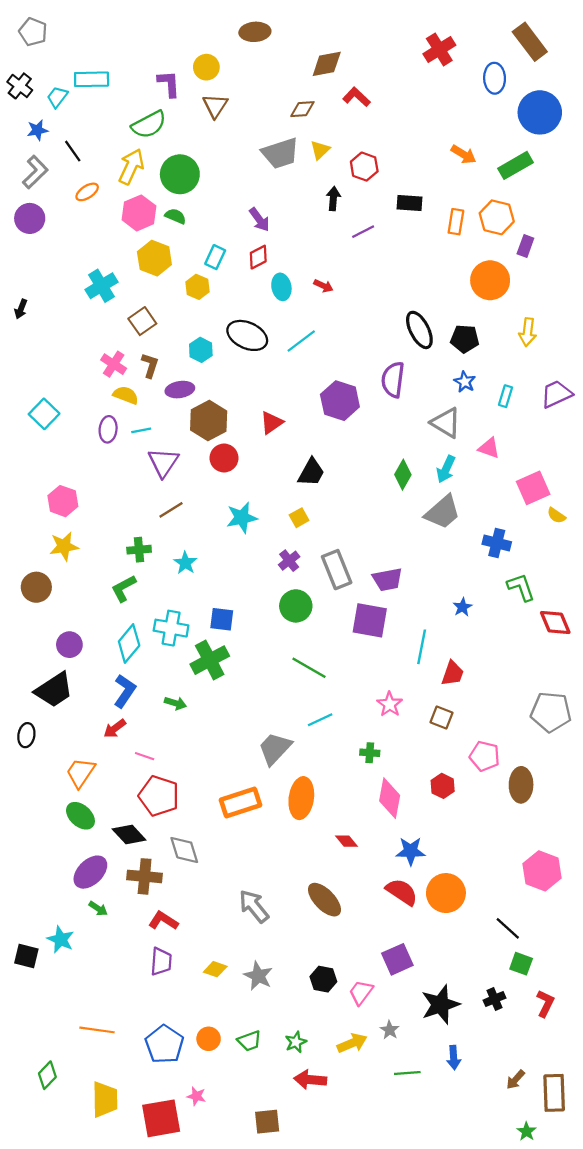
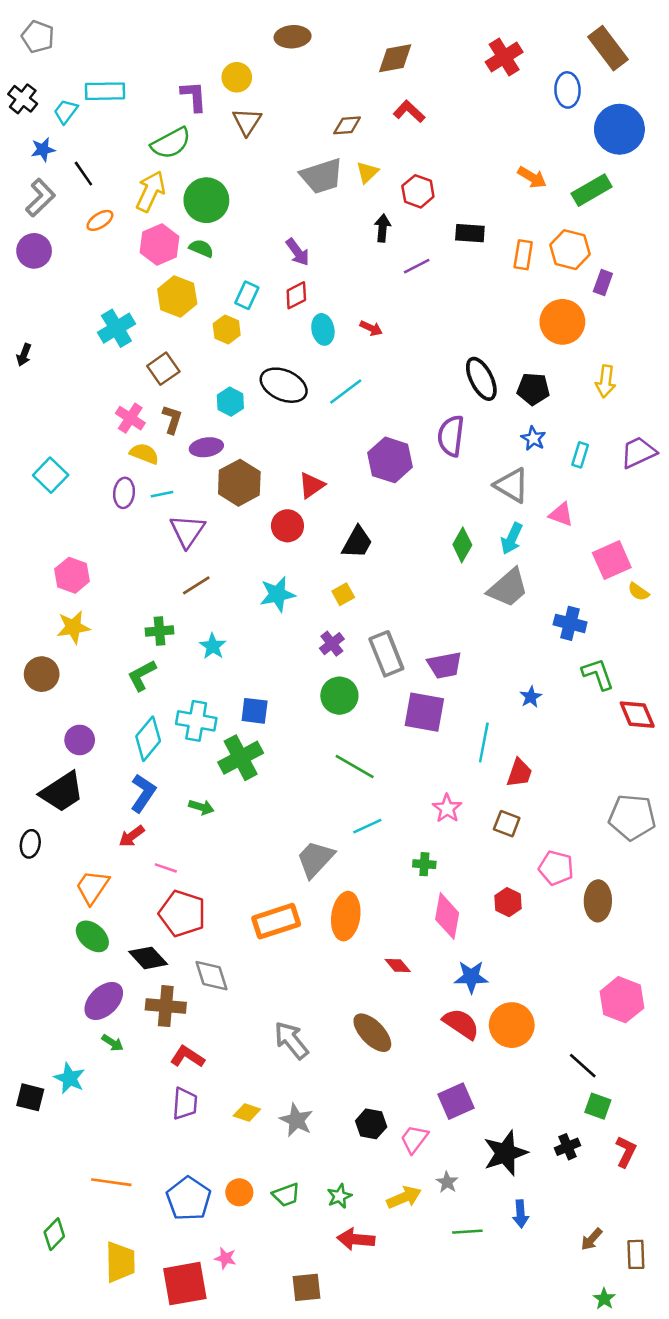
brown diamond: (327, 64) -> (395, 58), moved
red circle: (224, 458) -> (287, 526), moved
brown rectangle: (554, 1093) -> (636, 1254), size x0.7

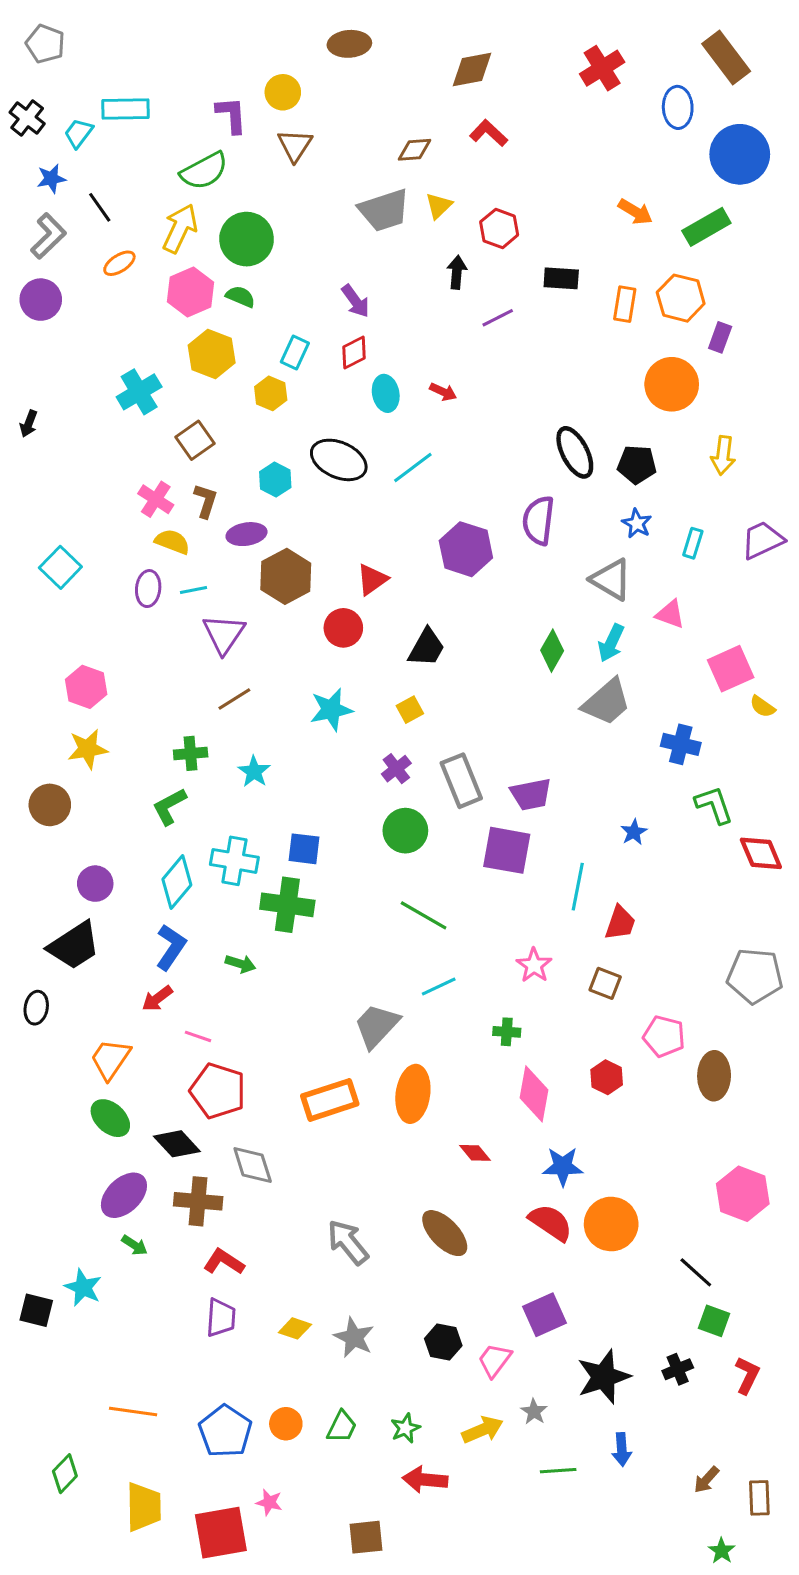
green cross: (241, 758) -> (287, 905), turned 36
green trapezoid: (286, 1195) -> (342, 1427), turned -44

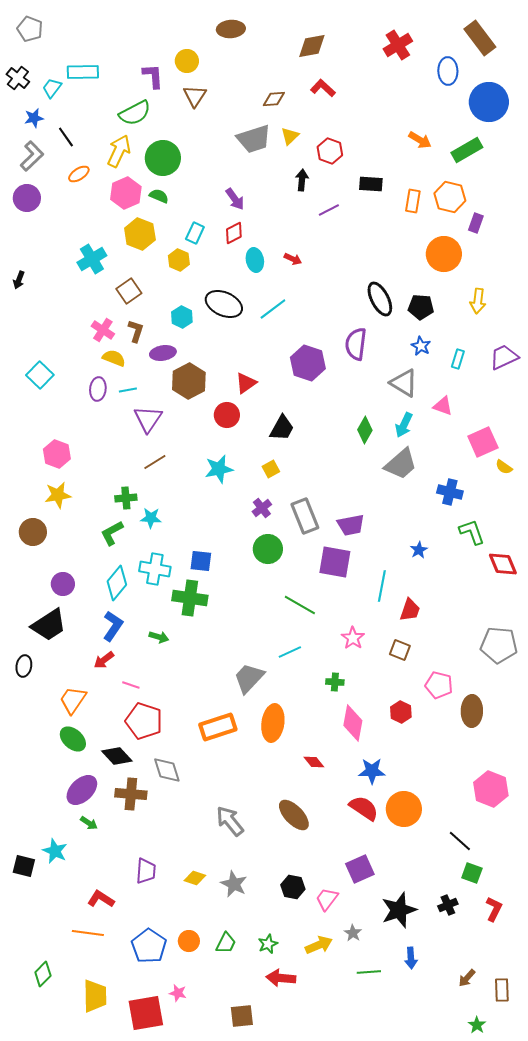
cyan star: (254, 772) -> (151, 518), moved, turned -30
green line: (424, 915) -> (300, 605), moved
red L-shape: (224, 1262) -> (101, 899), moved

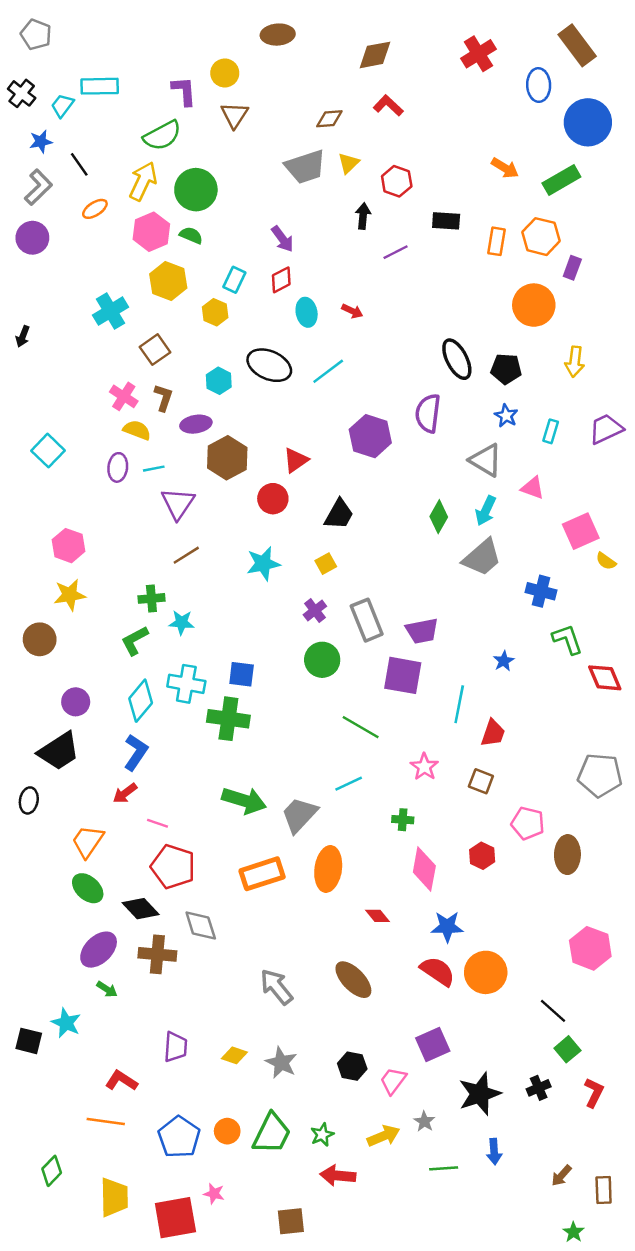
green arrow: (159, 637) -> (244, 800), moved, size x1.8
green square: (472, 873) -> (567, 1049), turned 30
green trapezoid: (226, 943) -> (272, 1134), size x1.6

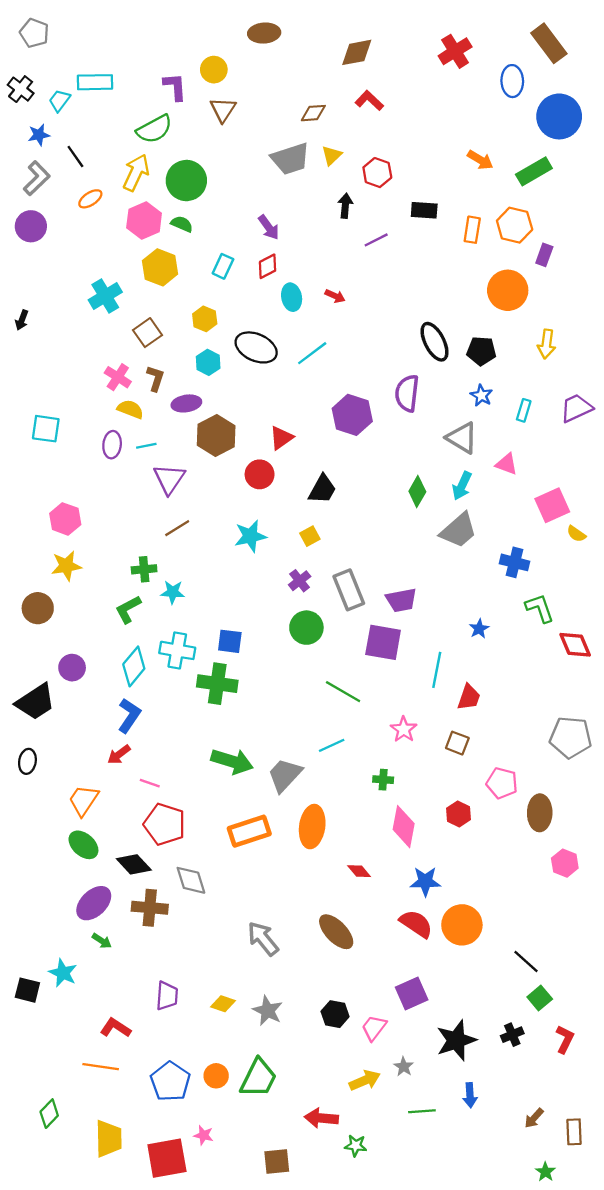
yellow hexagon: (215, 312) -> (205, 319), moved
cyan square: (48, 451) -> (46, 429), turned -36
black trapezoid: (59, 751) -> (35, 702), moved
pink hexagon: (590, 948) -> (565, 863), moved, size x0.7
green star: (322, 1135) -> (356, 1146), moved, turned 30

